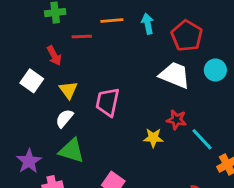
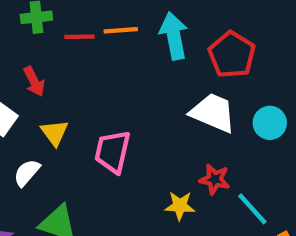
cyan arrow: (148, 24) -> (174, 36), size x1.5
red line: (82, 37) -> (79, 37), moved
cyan circle: (215, 70) -> (270, 123), moved
white semicircle: (64, 118) -> (27, 173), moved

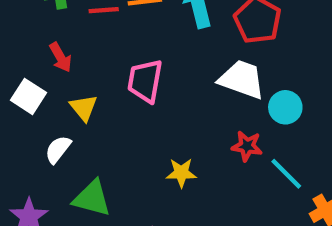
cyan circle: (270, 123) -> (285, 107), moved
pink trapezoid: (113, 152) -> (145, 81), moved
yellow star: (180, 206) -> (181, 173), moved

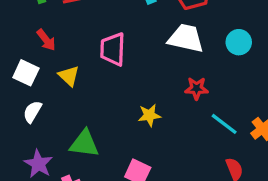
cyan circle: (285, 107) -> (239, 42), moved
white semicircle: (58, 149) -> (32, 112), moved
cyan line: (286, 174) -> (224, 124), moved

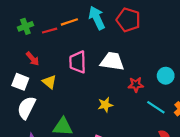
white trapezoid: (186, 38) -> (112, 61), moved
cyan circle: (239, 42) -> (166, 76), moved
white semicircle: (32, 112) -> (26, 108), size x1.5

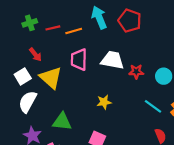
orange line: (69, 22) -> (74, 31), moved
white square: (20, 82) -> (23, 76), turned 35
yellow triangle: (49, 82) -> (51, 78), size x1.6
red star: (136, 85) -> (136, 72), moved

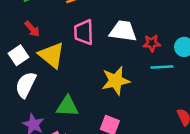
yellow star: (104, 102) -> (116, 81), size x1.6
cyan line: (153, 106) -> (162, 67), moved, turned -36

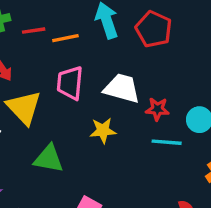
yellow star: (116, 81) -> (103, 131), moved, size x0.7
green triangle: (67, 106) -> (49, 159), moved

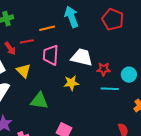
red pentagon: (154, 29) -> (113, 19), moved
red line: (34, 31) -> (27, 41), moved
yellow triangle: (24, 108) -> (24, 71), size x0.7

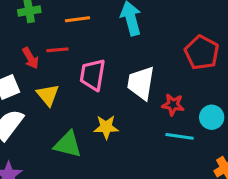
red pentagon: (113, 19) -> (202, 52), moved
orange line: (47, 28) -> (78, 19), moved
white trapezoid: (82, 57) -> (141, 83), turned -100
yellow star: (71, 83) -> (106, 127), moved

